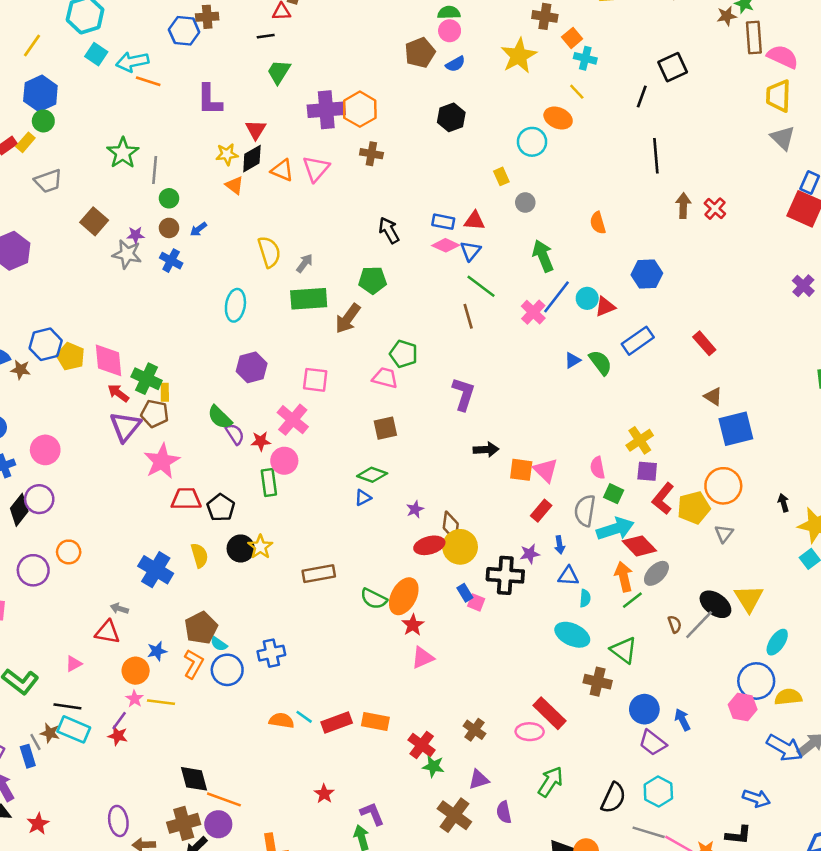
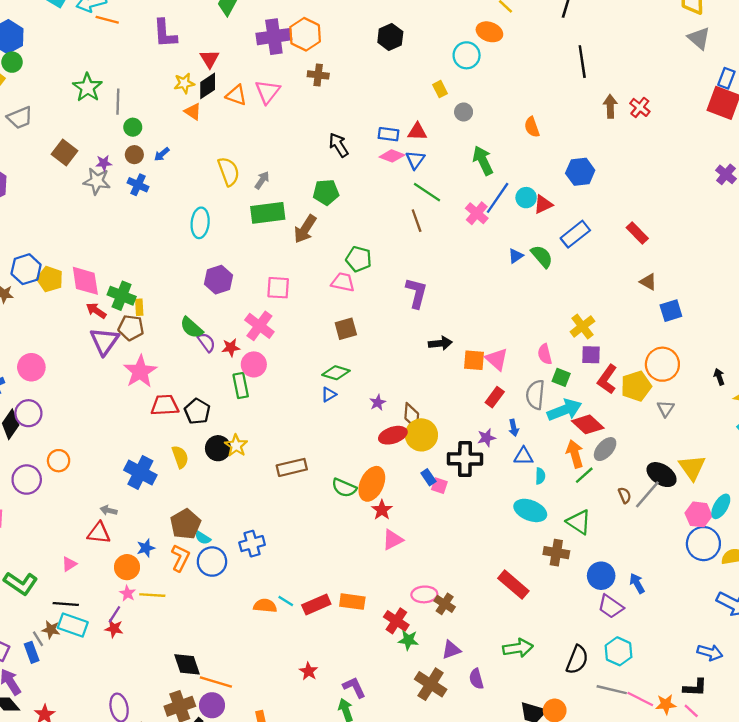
blue square: (736, 429) -> (671, 311), size x0.7
pink hexagon: (743, 707) -> (698, 514), moved
pink ellipse: (530, 732) -> (424, 594), moved
green arrow: (550, 782) -> (518, 648), turned 52

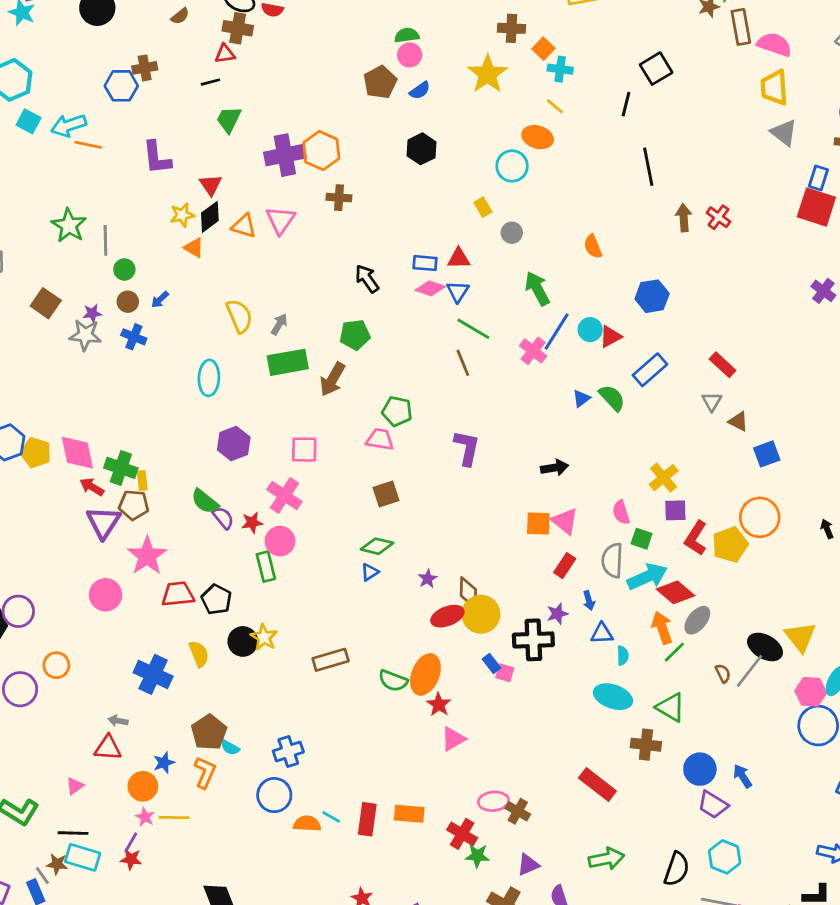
black arrow: (440, 343) -> (555, 468), moved
pink circle: (31, 367) -> (106, 595), moved
gray triangle: (666, 409) -> (712, 402), moved
blue circle: (212, 562) -> (274, 795), moved
red rectangle: (316, 604) -> (367, 819), turned -56

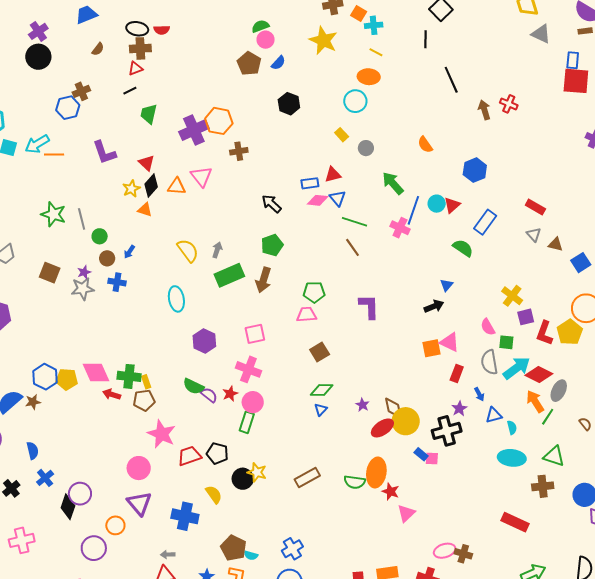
blue triangle: (581, 399) -> (447, 285), moved
purple triangle: (103, 522) -> (139, 503), moved
green rectangle: (266, 567) -> (247, 422), turned 45

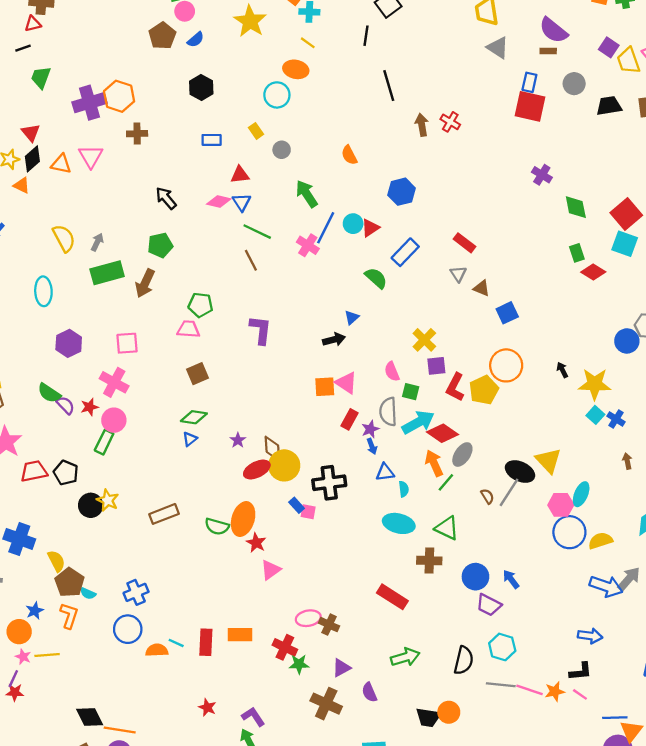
blue rectangle: (310, 183) -> (212, 140), moved
purple star: (459, 409) -> (370, 429), moved
yellow semicircle: (214, 494) -> (56, 561), moved

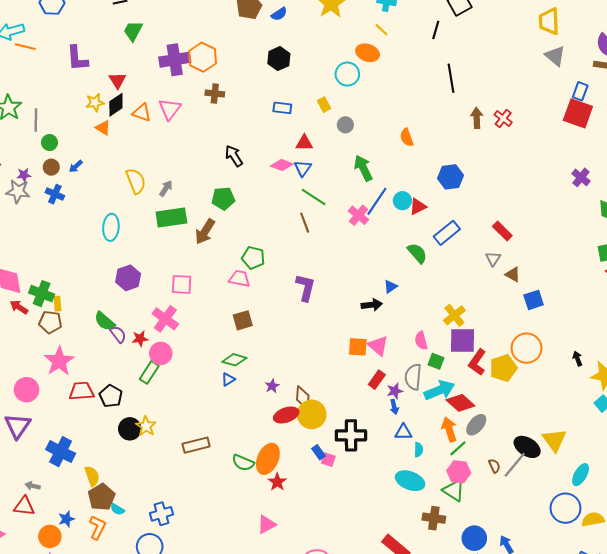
purple square: (436, 366) -> (463, 341), size x1.5
pink hexagon: (561, 505) -> (459, 472), moved
pink triangle: (271, 570) -> (267, 524), moved

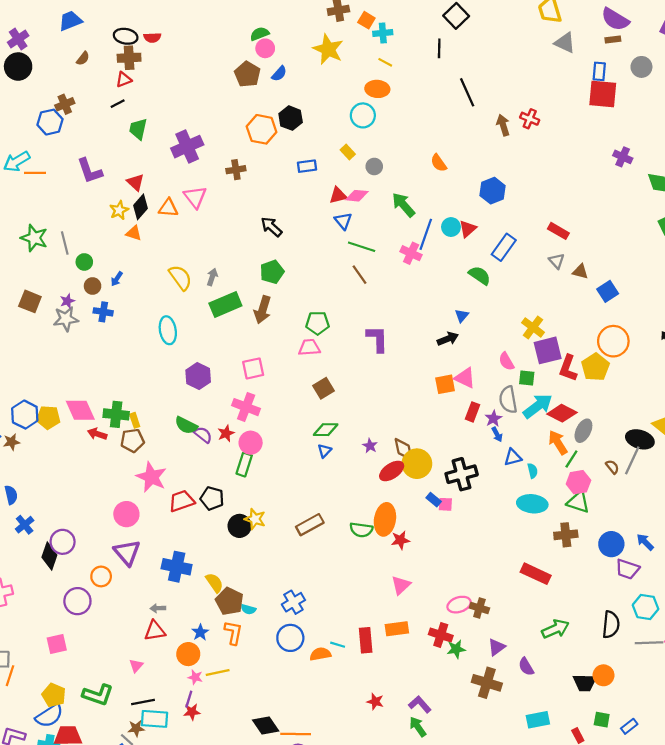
orange hexagon: (203, 57) -> (262, 129), moved
pink diamond: (282, 165) -> (357, 196), moved
red star: (277, 482) -> (400, 540), turned -30

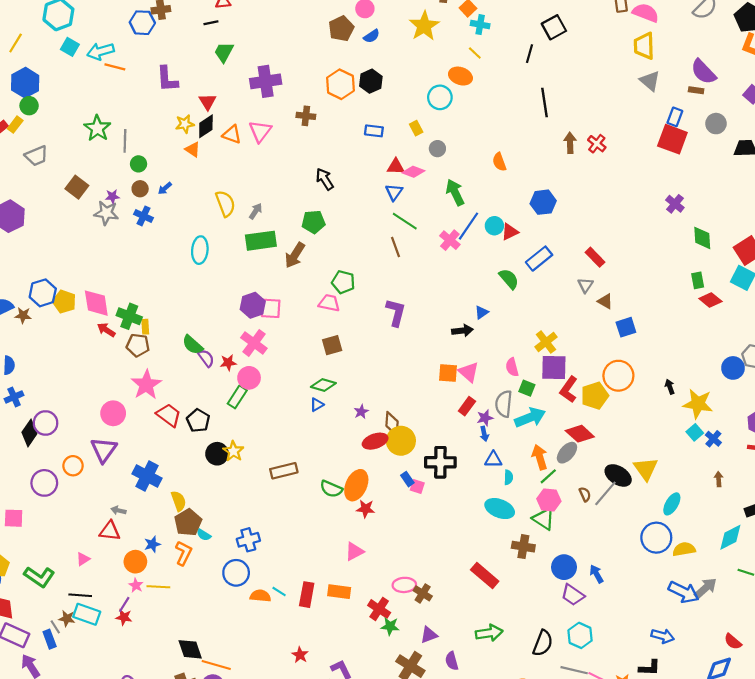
purple hexagon: (198, 376) -> (253, 305), moved
red diamond: (562, 413) -> (580, 434), moved
red trapezoid: (182, 501) -> (169, 415), turned 40

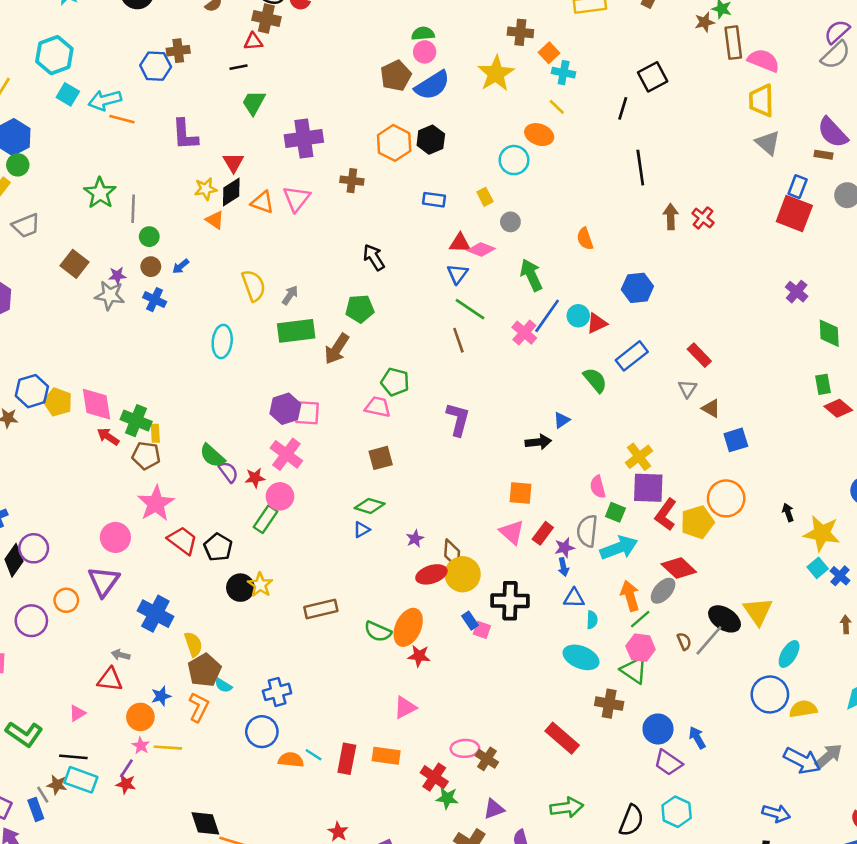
blue semicircle: (372, 36) -> (432, 85), size x1.8
pink triangle: (469, 372) -> (512, 532), moved

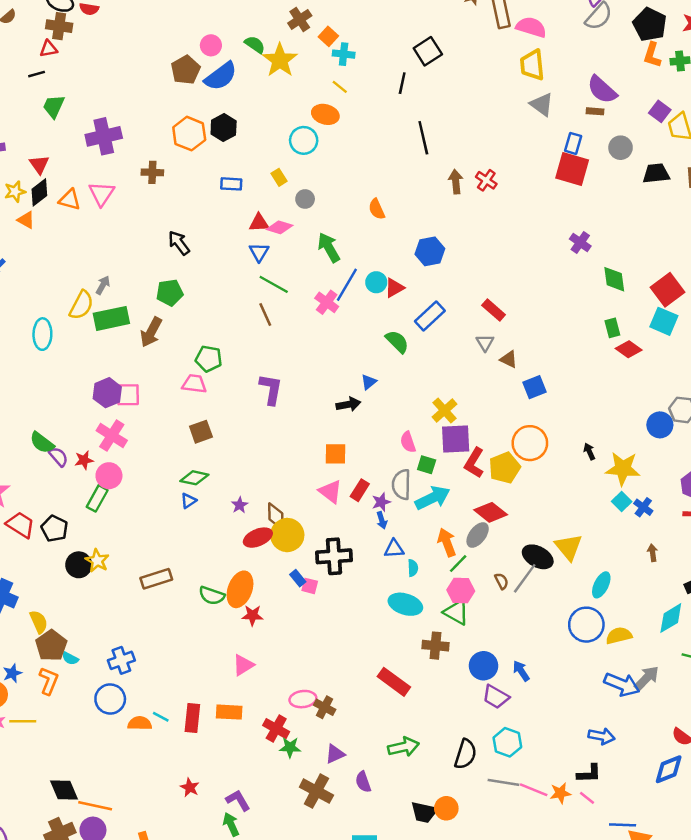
brown cross: (520, 32) -> (300, 19), turned -35
green semicircle: (423, 34) -> (255, 45), moved, turned 45
yellow semicircle: (254, 286) -> (81, 305), moved, turned 52

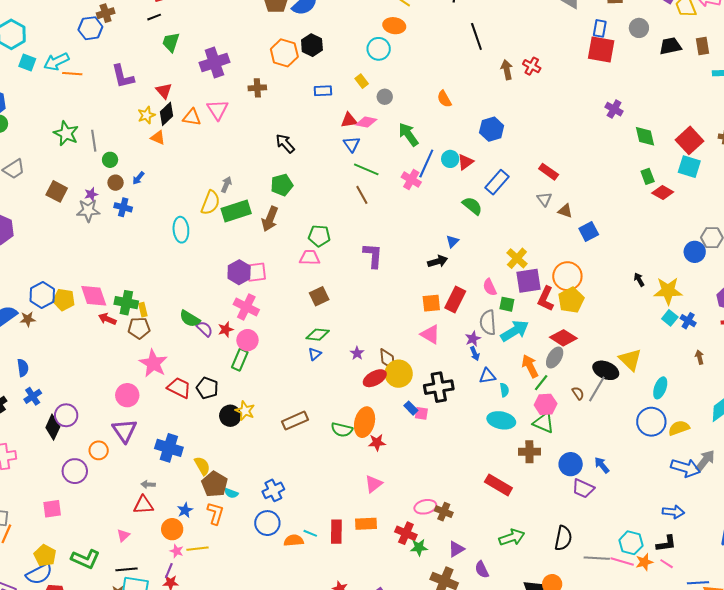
orange circle: (530, 443) -> (567, 276), moved
red rectangle: (360, 490) -> (455, 300), moved, size x1.4
cyan hexagon: (507, 742) -> (631, 543), moved

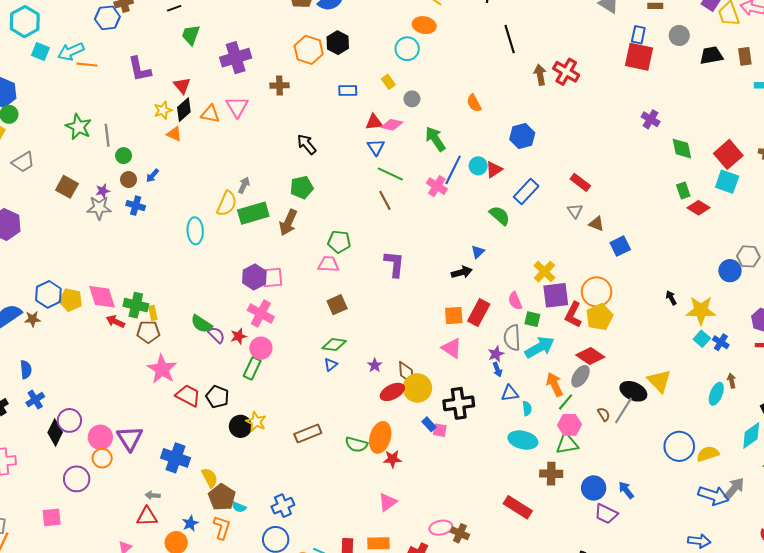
red cross: (532, 66) -> (566, 72), size x1.4
cyan ellipse: (660, 388) -> (716, 394), moved
pink circle: (127, 395) -> (100, 437), moved
green triangle: (544, 423) -> (567, 444), turned -35

